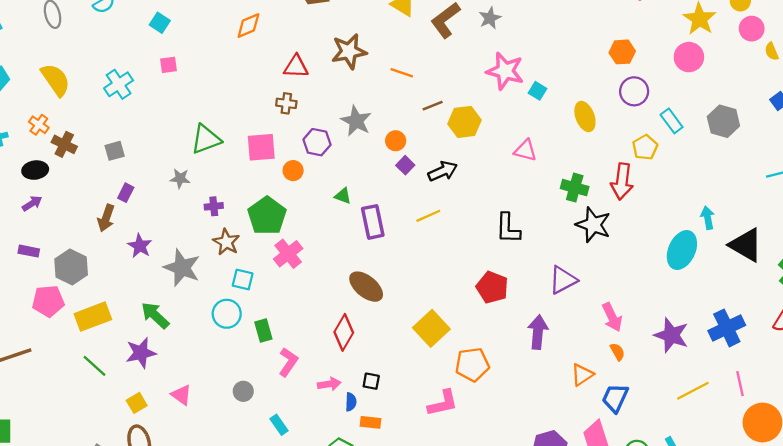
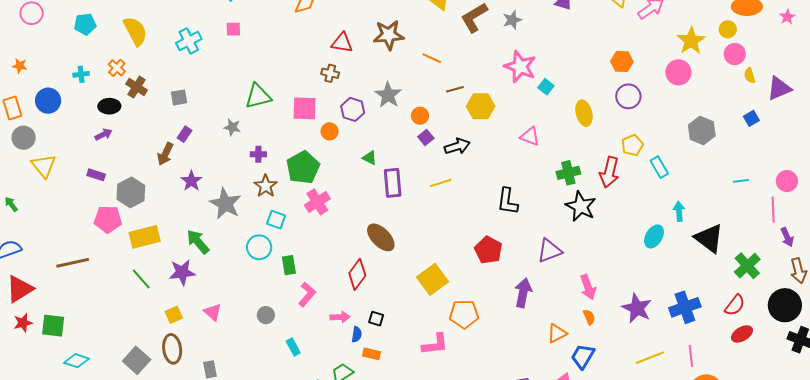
cyan rectangle: (672, 121) -> (659, 167), moved
green cross: (575, 188) -> (568, 173), turned -35
cyan ellipse: (682, 250) -> (654, 236), size x0.7

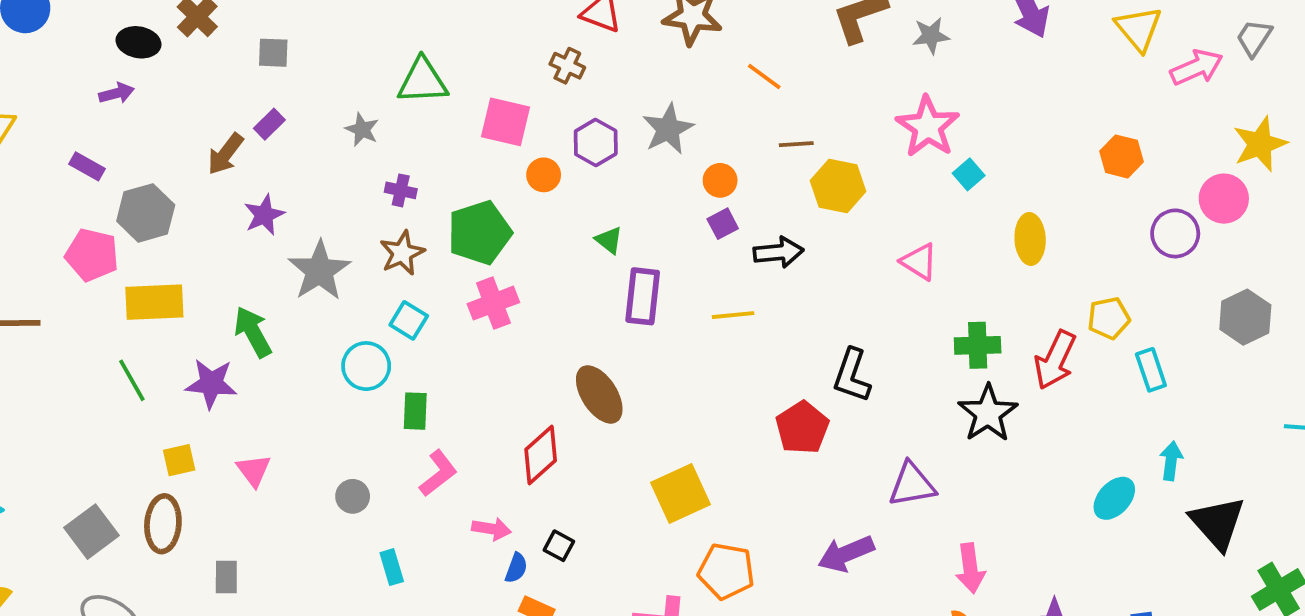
purple circle: (628, 96) -> (1175, 233), moved
red pentagon: (488, 250) -> (802, 428), moved
purple arrow: (523, 293) -> (846, 554), turned -136

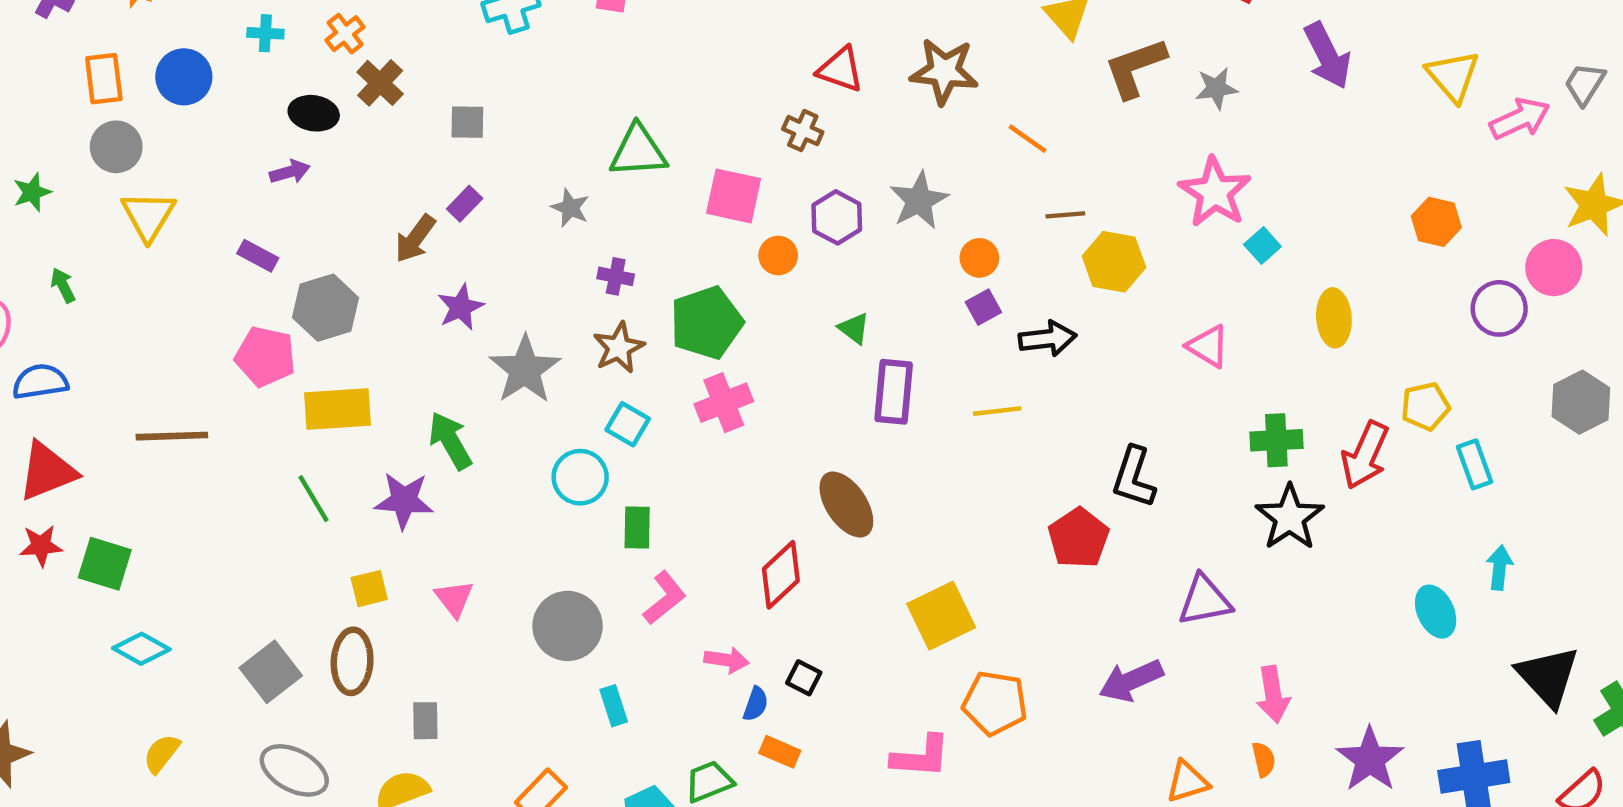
gray circle: (353, 496) -> (568, 626), size x1.8
cyan ellipse: (1114, 498) -> (1436, 612), turned -66
black triangle: (1217, 523) -> (1548, 676), moved

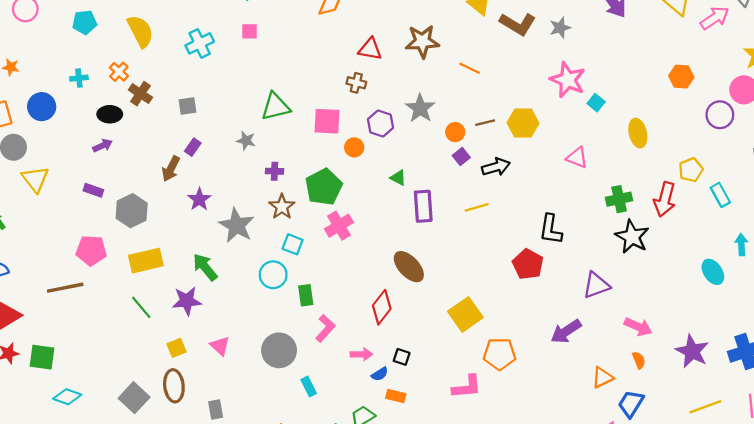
brown L-shape: (1135, 68) -> (518, 24), turned -120
brown line: (1065, 215) -> (485, 123), moved
pink pentagon: (265, 357) -> (91, 250), moved
pink arrow: (1273, 694) -> (638, 327), turned -48
blue semicircle: (756, 704) -> (380, 374), turned 48

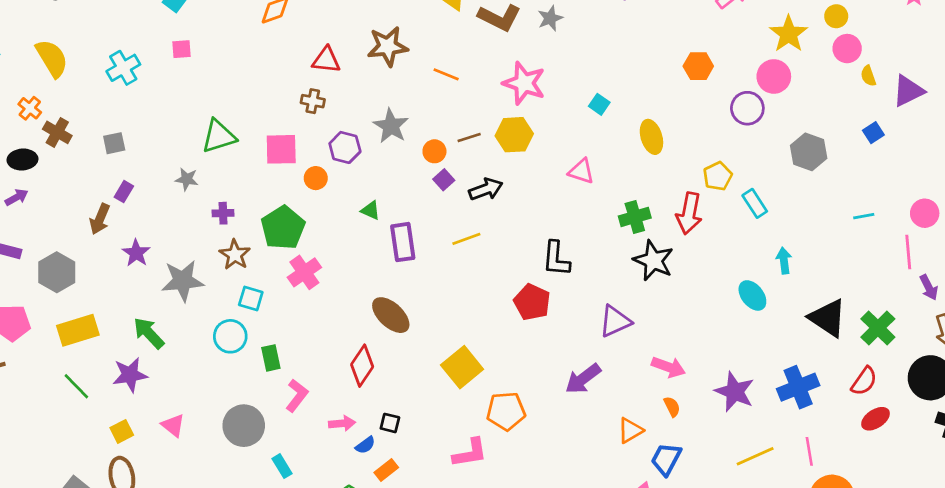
pink star: (568, 80) -> (524, 83), moved
gray star: (237, 225) -> (183, 281), turned -30
orange rectangle: (396, 396) -> (386, 470), turned -48

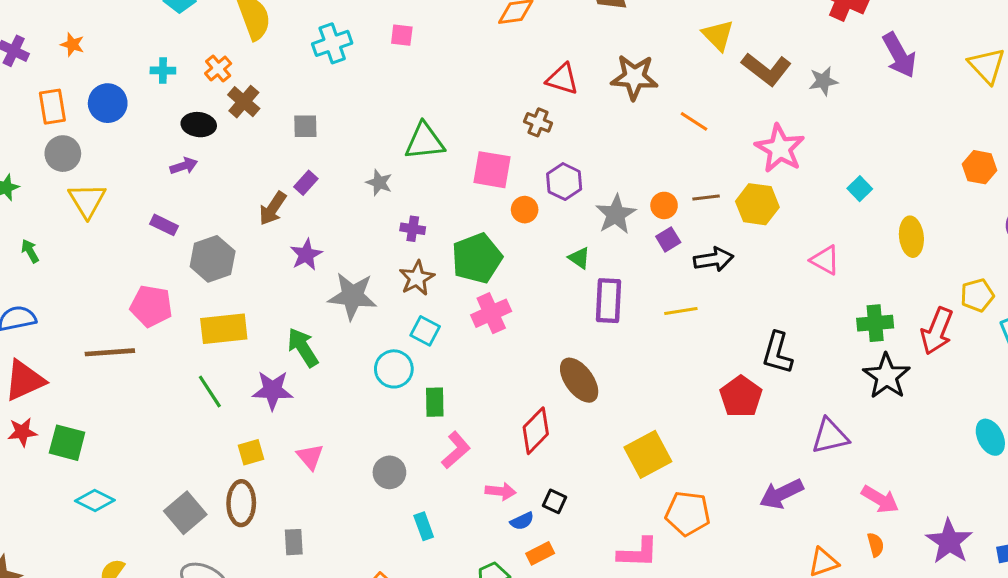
gray star: (391, 126) -> (616, 214), moved
gray circle: (244, 426) -> (389, 472), size x0.7

